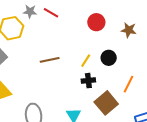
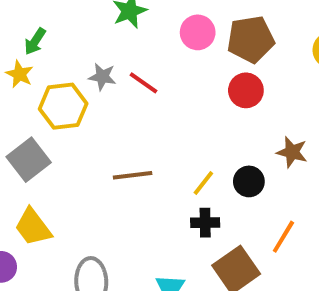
red circle: (96, 22) -> (246, 90), moved
brown star: (129, 30) -> (292, 152), moved

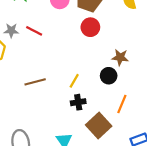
black circle: (249, 181) -> (109, 76), moved

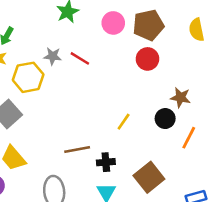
brown line: (35, 82) -> (77, 150), moved
black cross: (78, 102) -> (106, 162), moved
orange line: (122, 104) -> (189, 138), moved

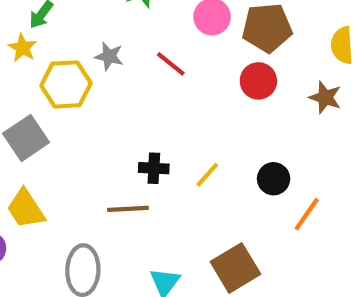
red line: (80, 58) -> (171, 64), moved
brown star: (180, 98) -> (325, 97), moved
black cross: (106, 162) -> (154, 168), moved

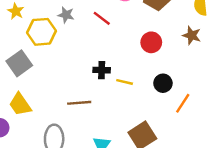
red circle: (258, 81) -> (151, 42), moved
black cross: (154, 168) -> (102, 70), moved
yellow line: (207, 175) -> (125, 82), turned 63

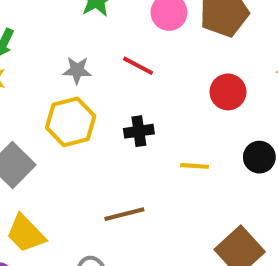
yellow hexagon: (41, 32) -> (71, 122), moved
black cross: (102, 70) -> (139, 131), moved

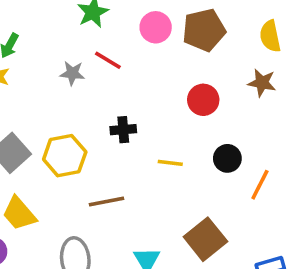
red line: (138, 66) -> (108, 60), moved
yellow hexagon: (71, 122) -> (65, 156), moved

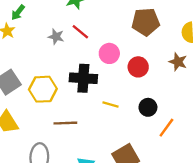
pink circle: (156, 27) -> (109, 53), moved
black cross: (123, 130) -> (83, 78), size x1.6

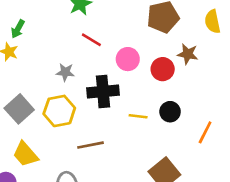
gray star: (56, 37) -> (65, 72), moved
brown star: (178, 62) -> (188, 54), moved
black circle: (148, 107) -> (170, 112), moved

